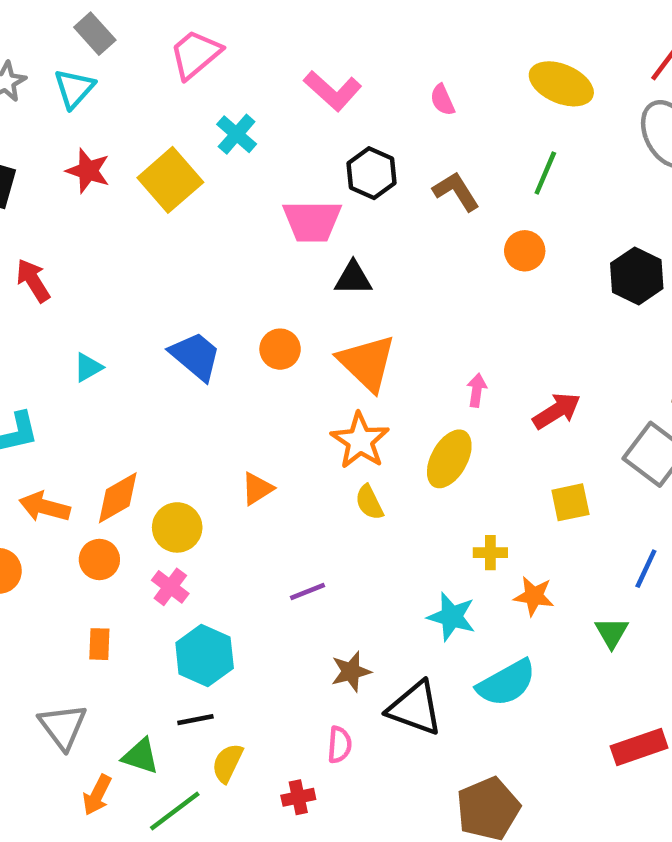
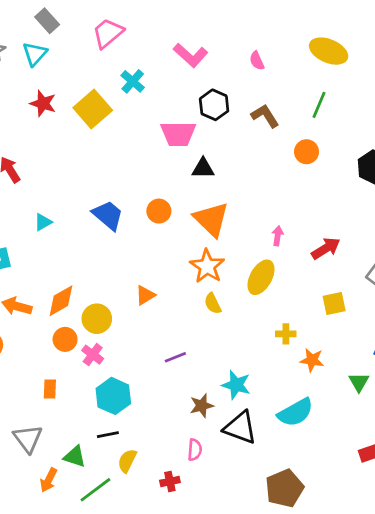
orange circle: (99, 559) -> (65, 339), moved
cyan star: (452, 617) -> (236, 385), moved

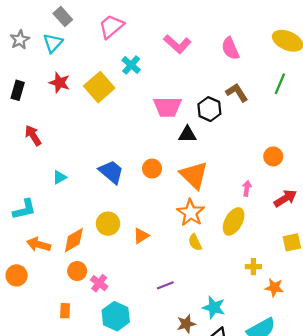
pink semicircle: (257, 61) -> (230, 48), size x1.5
black hexagon: (214, 105) -> (209, 109), moved
orange circle: (306, 152) -> (273, 156), moved
yellow circle: (97, 319) -> (108, 224), moved

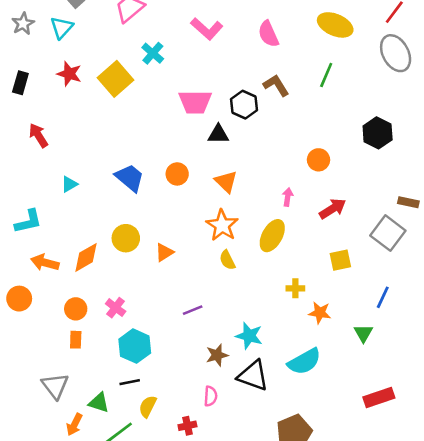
orange triangle: (194, 175) -> (226, 182), size x0.7
orange circle: (77, 271) -> (76, 309), moved

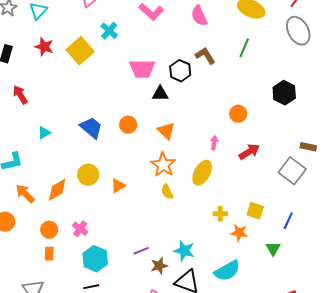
yellow square: (340, 260) -> (255, 211), moved, turned 30
orange arrow: (45, 263) -> (25, 194), turned 30
purple line: (193, 310) -> (141, 251), moved

